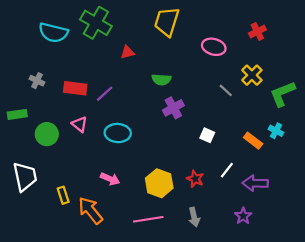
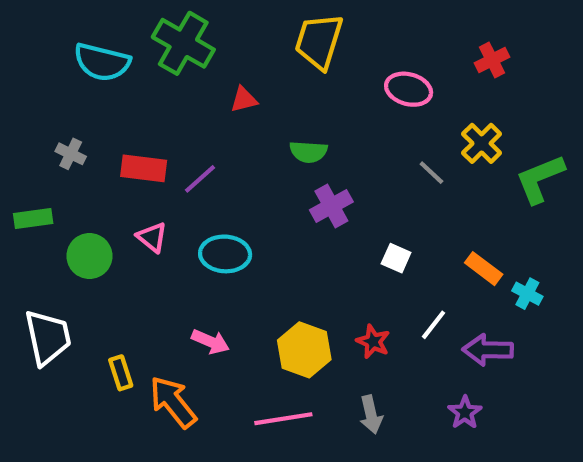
cyan cross: (276, 131) -> (527, 294), moved

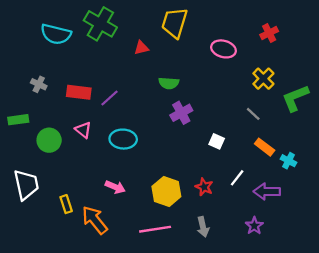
red triangle: (244, 100) -> (141, 48), moved
gray line: (431, 173) -> (253, 114), moved

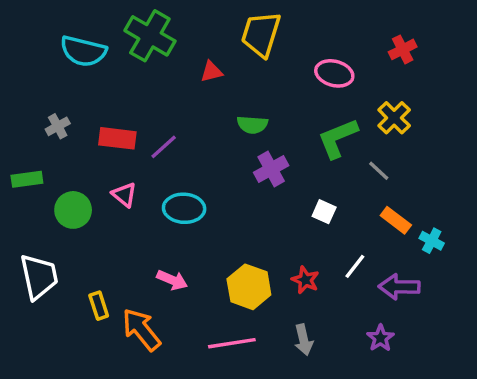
gray cross: (39, 84) -> (58, 126), turned 35
green L-shape: (295, 98) -> (338, 138), moved

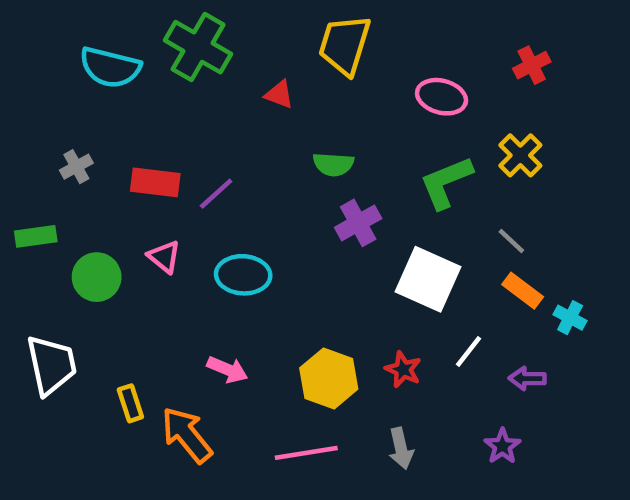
red triangle: (211, 72) -> (279, 94), turned 35
gray line: (379, 171) -> (511, 241), moved
white square: (324, 212) -> (428, 279), size x2.0
purple arrow: (399, 287) -> (527, 379), size x0.7

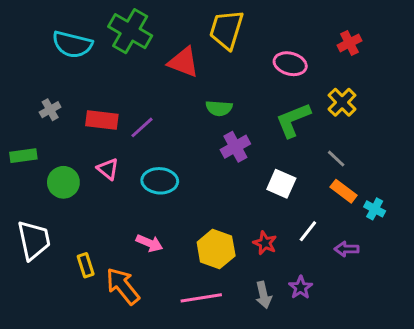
red triangle: (279, 94) -> (183, 62), size x1.6
white square: (428, 279) -> (281, 184), size x0.7
purple star: (502, 446) -> (301, 288), moved

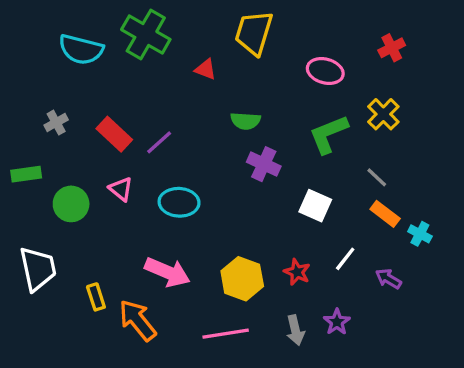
red triangle: (183, 62) -> (206, 69), size x0.6
red rectangle: (102, 120) -> (114, 134), turned 36
purple cross: (235, 147) -> (264, 164), turned -36
pink arrow: (149, 243) -> (167, 272), size x1.5
purple arrow: (346, 249) -> (388, 279), turned 30

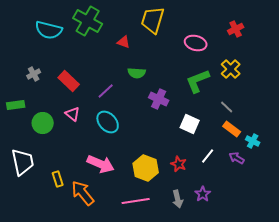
green semicircle: (245, 121) -> (137, 73), moved
purple line: (159, 142) -> (106, 91), moved
cyan ellipse: (179, 202) -> (108, 122), turned 45
purple arrow: (388, 279) -> (237, 158), moved

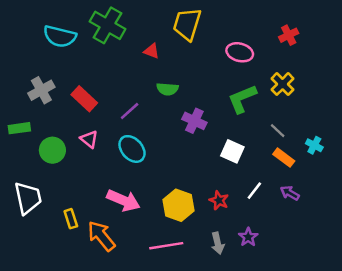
gray cross: (34, 74) -> (41, 90), size x1.5
cyan cross: (253, 141) -> (314, 145), moved

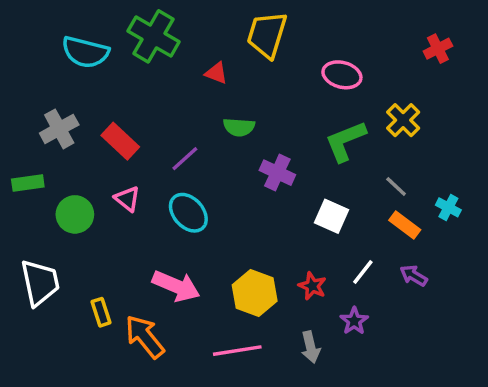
red cross: (289, 35) -> (438, 49), moved
purple star: (248, 237) -> (354, 321), moved

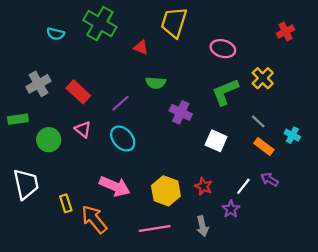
cyan semicircle: (85, 52) -> (56, 34), size x0.6
white line: (363, 272) -> (243, 186), moved

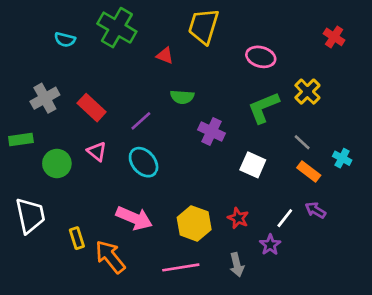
red cross: (285, 32) -> (334, 37), turned -30

